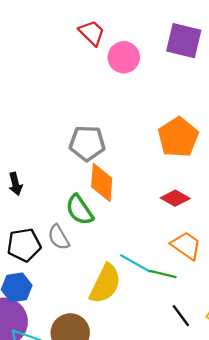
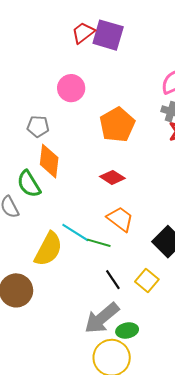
red trapezoid: (92, 33) -> (83, 33), moved, turned -85
purple square: (184, 41) -> (108, 35), moved
pink circle: (124, 57) -> (71, 88), moved
gray pentagon: (87, 143) -> (38, 126), size x0.7

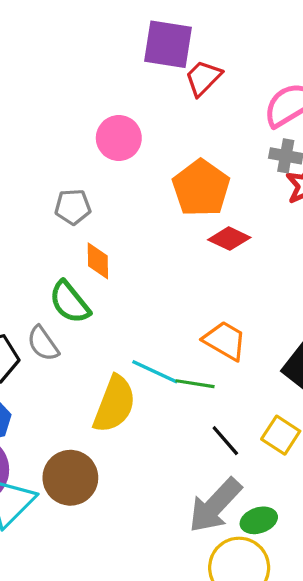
red trapezoid: (83, 33) -> (203, 78), moved
orange diamond: (49, 161) -> (98, 261), size x0.7
red diamond: (112, 177) -> (229, 239), moved

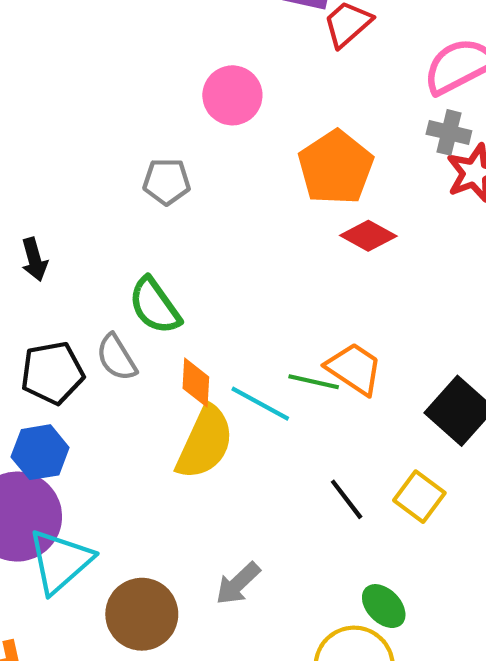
orange diamond: (98, 261) -> (196, 383), moved
green line: (195, 384) -> (314, 382), moved
brown circle: (70, 478) -> (142, 614), moved
gray arrow: (215, 505) -> (238, 584), moved, size x0.6
green ellipse: (259, 520) -> (384, 606), turned 60

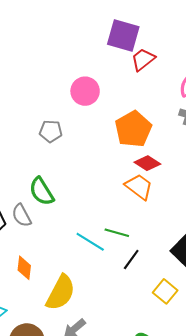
orange trapezoid: (354, 369) -> (139, 187), moved
orange diamond: (196, 383) -> (24, 268), moved
yellow semicircle: (205, 442) -> (61, 293), moved
black line: (347, 499) -> (131, 259), moved, turned 70

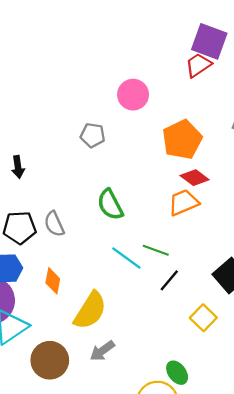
purple square: (123, 36) -> (209, 41), moved
orange trapezoid: (139, 187) -> (183, 202), turned -64
green semicircle: (42, 191) -> (110, 205), moved

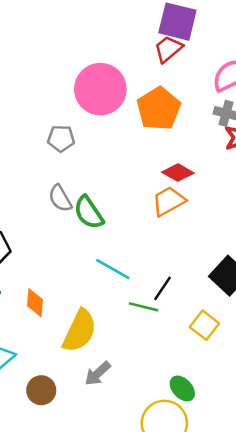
pink circle: (133, 95) -> (100, 89), size x1.5
orange pentagon: (182, 140) -> (159, 109), moved
gray semicircle: (54, 224) -> (60, 198), moved
green line: (156, 250) -> (143, 307), moved
brown circle: (50, 360) -> (41, 390), size x0.7

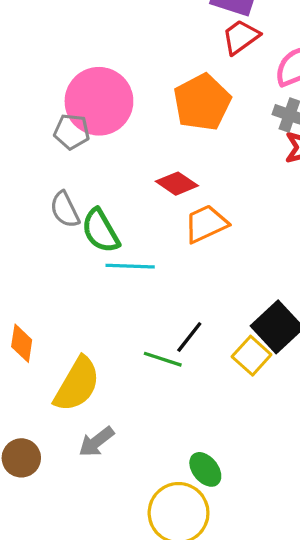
red trapezoid: (168, 49) -> (241, 37), moved
pink circle: (100, 89) -> (99, 101), moved
red diamond: (178, 173) -> (177, 184), moved
cyan line: (113, 269) -> (130, 266), moved, turned -32
yellow square: (204, 325) -> (252, 356), moved

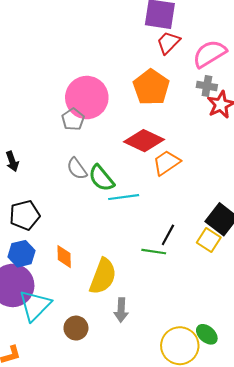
gray pentagon: (72, 132) -> (73, 119), turned -30
red diamond: (177, 184) -> (144, 141), size x1.5
gray arrow: (96, 442) -> (121, 310), turned -40
green ellipse: (205, 469) -> (207, 334), moved

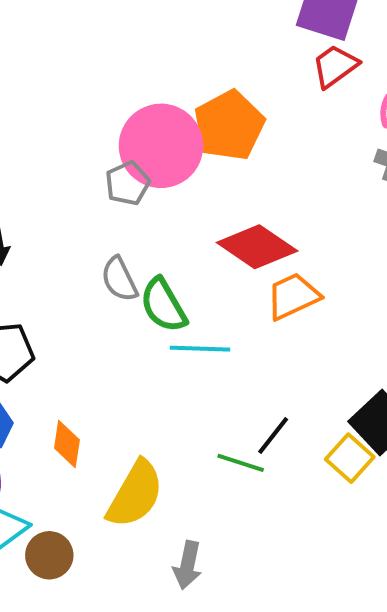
orange pentagon: (151, 87) -> (229, 126), moved
gray arrow: (121, 310) -> (187, 565), moved
brown circle: (76, 328) -> (49, 555), moved

